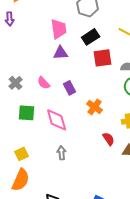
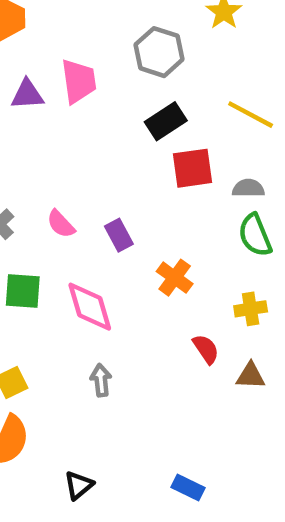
pink trapezoid: (59, 29) -> (79, 81), moved
purple triangle: (61, 53) -> (27, 94), moved

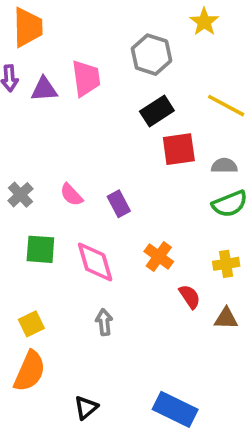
green semicircle: (255, 235) -> (230, 204), turned -90
orange cross: (175, 278) -> (159, 257), moved
blue rectangle: (188, 487) -> (175, 409), size x1.6

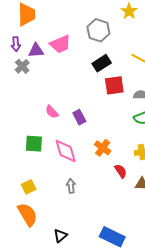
pink trapezoid: (86, 78) -> (60, 44), turned 75
gray cross: (20, 195) -> (22, 66), moved
orange semicircle: (30, 371) -> (28, 214), turned -55

